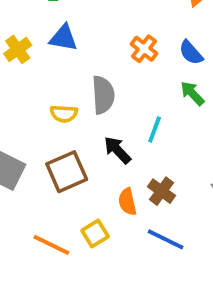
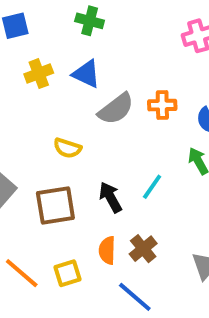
orange cross: (144, 49) -> (162, 105), turned 36
gray semicircle: (103, 95) -> (116, 109), moved, turned 42

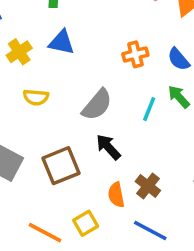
gray semicircle: (116, 109) -> (97, 105), moved
yellow semicircle: (67, 148) -> (36, 97), moved
cyan line: (152, 187) -> (149, 109), moved

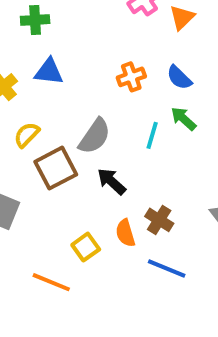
yellow semicircle: (36, 97) -> (27, 135), turned 135
brown square: (61, 166) -> (56, 168), moved
yellow square: (86, 223) -> (86, 247), moved

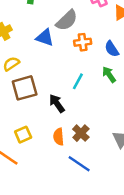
blue triangle: (49, 72) -> (45, 38), moved
cyan line: (152, 135) -> (78, 81), moved
gray semicircle: (95, 136) -> (67, 20), moved
yellow square: (86, 247) -> (23, 135), moved

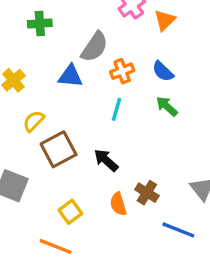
cyan line: (78, 81) -> (116, 109), moved
blue line: (79, 164) -> (178, 230), moved

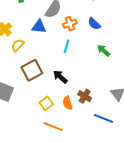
green arrow: (167, 106) -> (104, 51), moved
yellow semicircle: (34, 121) -> (18, 45), moved
yellow square: (70, 212) -> (46, 103), moved
orange line: (56, 246) -> (53, 127), moved

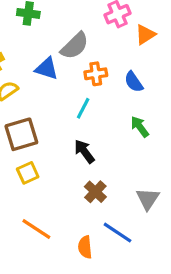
black arrow: (60, 77) -> (84, 151), moved
yellow square: (46, 103) -> (28, 173), moved
orange semicircle: (68, 103) -> (85, 247), moved

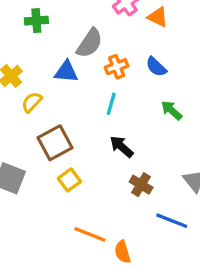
orange triangle: (145, 35) -> (158, 17), turned -50
orange semicircle: (85, 247) -> (123, 252), moved

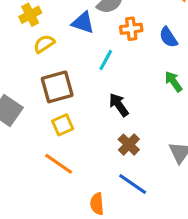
cyan line: (111, 104) -> (106, 60), moved
blue line: (172, 221) -> (133, 184), moved
orange line: (90, 234) -> (59, 164), moved

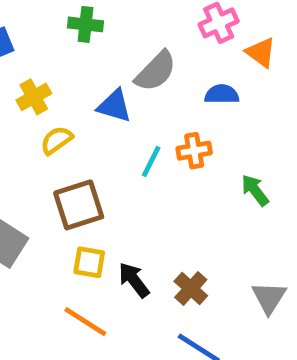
orange cross: (131, 29) -> (194, 151), moved
blue semicircle: (168, 37) -> (222, 94), moved, turned 125
black arrow: (119, 105) -> (134, 280), moved
yellow square: (63, 125) -> (89, 262), turned 35

